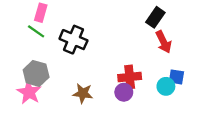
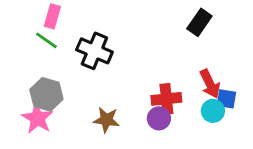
red arrow: (164, 42) -> (210, 84), moved

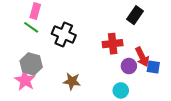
red cross: (166, 99) -> (113, 44), moved
cyan circle: (213, 111) -> (121, 90), moved
purple circle: (159, 118) -> (129, 66), moved

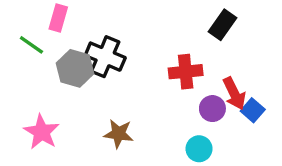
green line: (31, 27) -> (31, 45), moved
gray hexagon: (31, 64) -> (75, 68), moved
blue square: (153, 67) -> (253, 110), turned 32

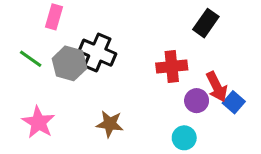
green line: (31, 45) -> (31, 59), moved

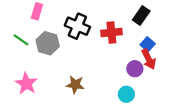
black cross: (97, 53) -> (77, 26), moved
red cross: (172, 67) -> (111, 33), moved
blue square: (234, 102) -> (148, 44), moved

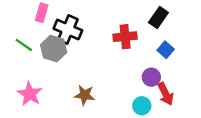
black cross: (77, 26) -> (68, 29), moved
red arrow: (149, 59) -> (166, 94), moved

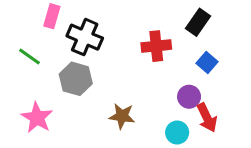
gray hexagon: (54, 49) -> (76, 79), moved
brown star: (85, 95) -> (122, 116), moved

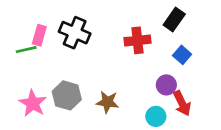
pink rectangle: (52, 16) -> (39, 35), moved
green line: (30, 56) -> (26, 50), turned -48
gray hexagon: (76, 79) -> (67, 95), moved

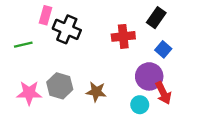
pink rectangle: (39, 35) -> (46, 15), moved
purple circle: (166, 85) -> (149, 76), size x1.5
pink star: (33, 103) -> (29, 93), turned -30

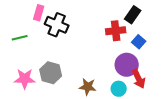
red cross: (123, 36) -> (116, 31), moved
brown star: (96, 92) -> (88, 87), moved

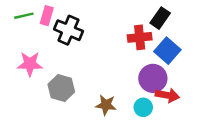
green line: (20, 38) -> (24, 16), moved
blue square: (139, 42) -> (167, 51), size x1.5
pink star: (25, 79) -> (30, 64), moved
red arrow: (139, 79) -> (167, 95), turned -54

